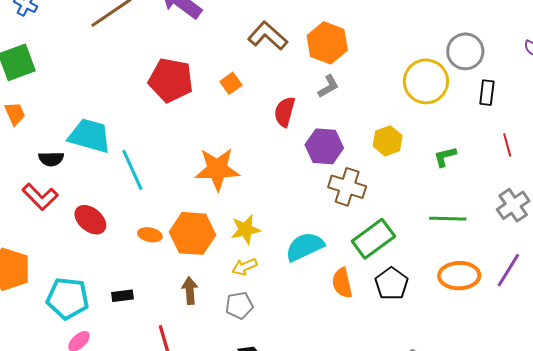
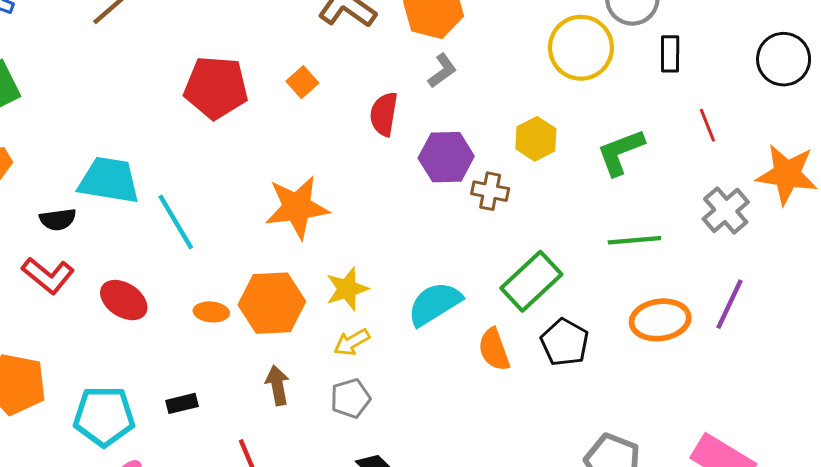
green L-shape: (445, 157) -> (620, 152), size x1.5
brown cross: (347, 187) -> (490, 191), moved, size x0.7

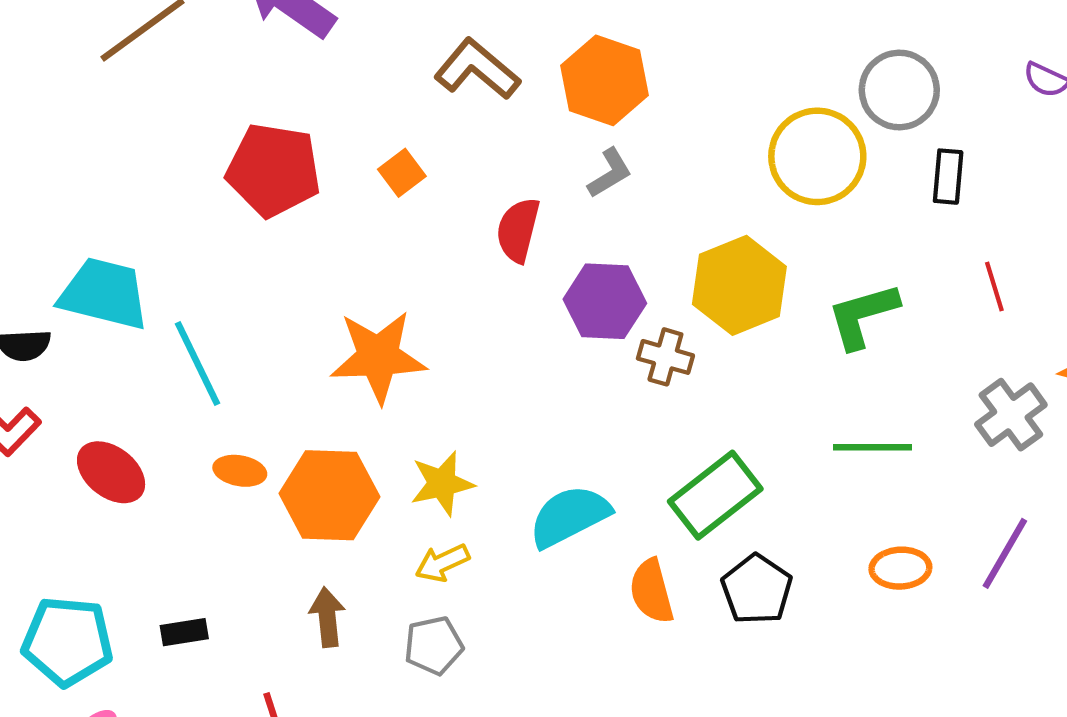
yellow hexagon: (536, 139) -> (739, 285), size x1.5
orange ellipse: (211, 312) -> (240, 471), moved
orange ellipse: (660, 320) -> (900, 568), size x0.7

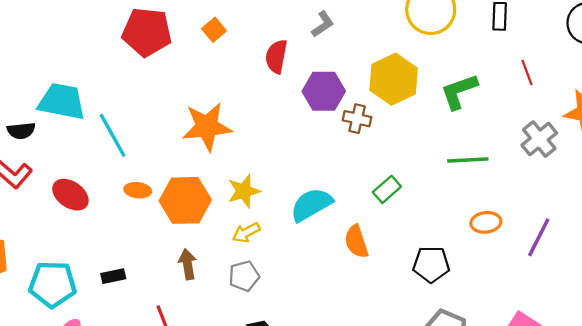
green rectangle: (715, 495) -> (387, 189), size x0.6
purple line: (1005, 553) -> (539, 237), moved
black pentagon: (757, 589) -> (431, 264), moved, turned -30

